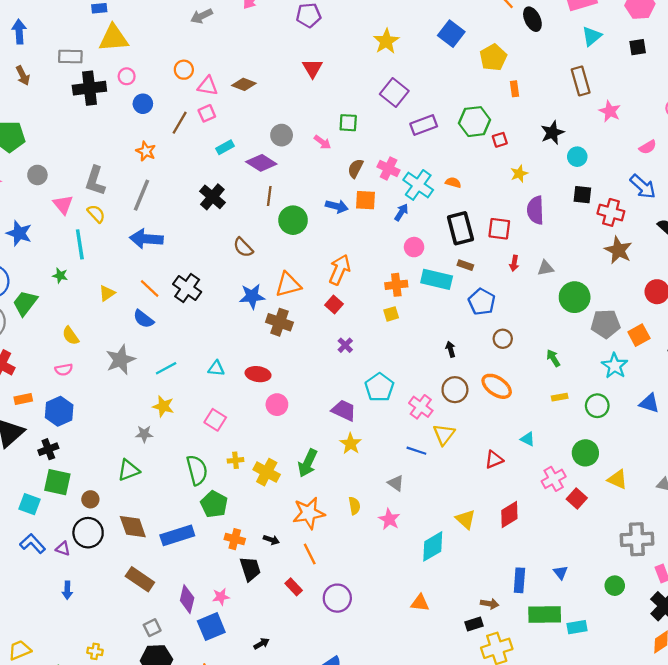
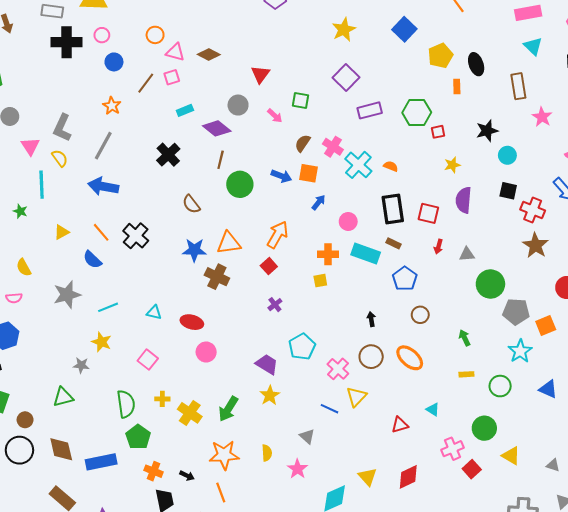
black ellipse: (532, 19) -> (476, 64), moved
cyan triangle: (592, 36) -> (533, 46), turned -42
red triangle: (312, 68) -> (260, 74), moved
blue arrow: (401, 212) -> (319, 202), moved

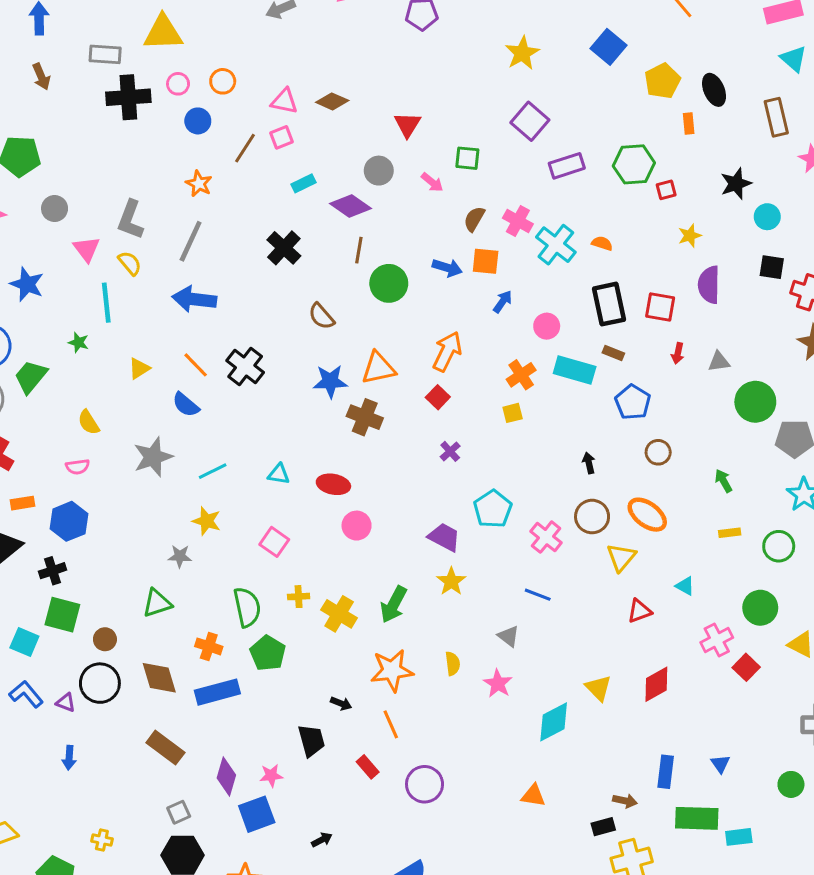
orange circle: (155, 35) -> (223, 81), moved
orange cross: (328, 254) -> (521, 375), turned -30
yellow triangle: (356, 397) -> (621, 557), moved
orange cross: (154, 471) -> (209, 646), moved

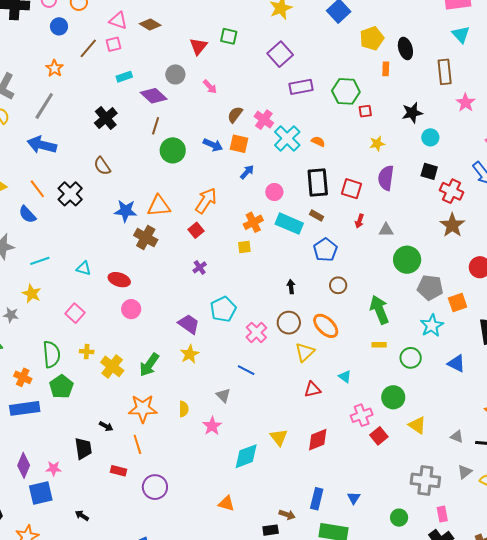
green square: (467, 158) -> (229, 36), moved
brown semicircle: (321, 316) -> (102, 166), moved
green arrow: (724, 481) -> (379, 310), size x1.8
red rectangle: (368, 767) -> (119, 471), turned -42
black arrow: (322, 840) -> (82, 515), turned -128

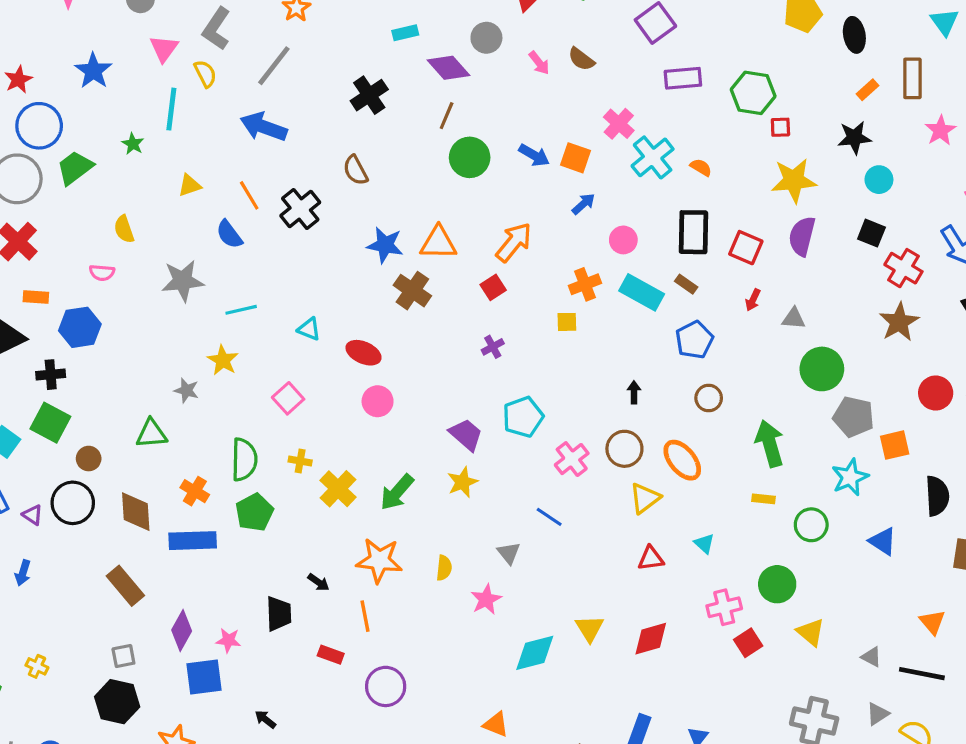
orange rectangle: (386, 69) -> (868, 90), moved, turned 40
brown semicircle: (235, 115) -> (581, 59), moved, turned -96
yellow star: (377, 144) -> (794, 180), size x1.8

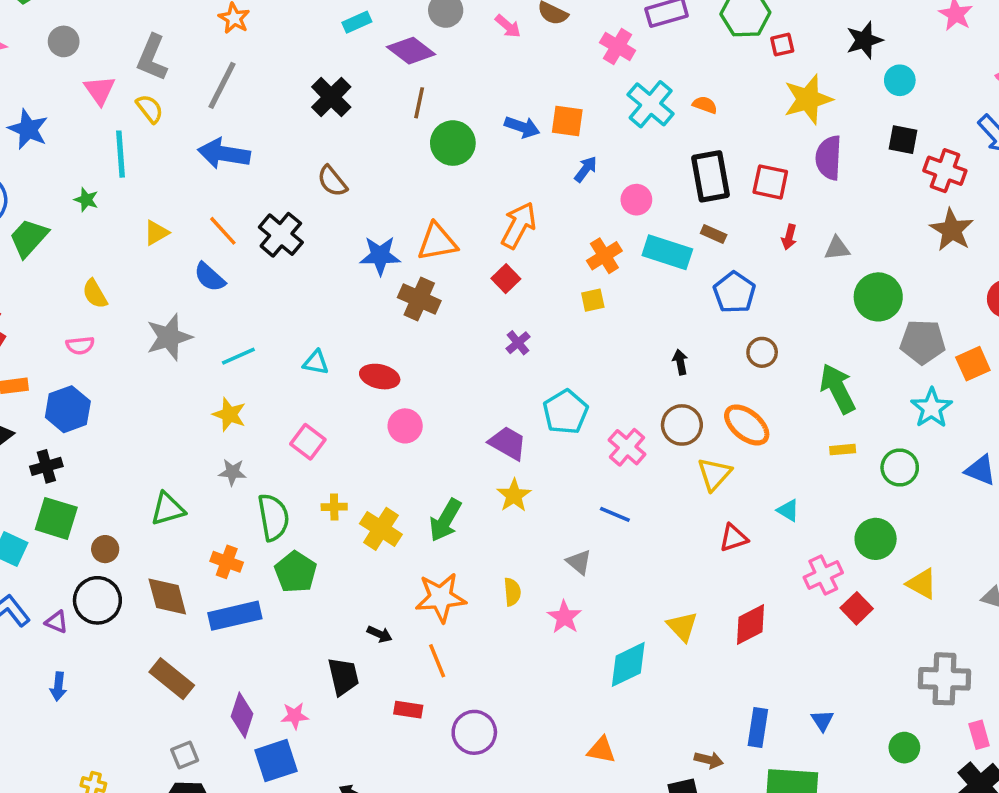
pink cross: (619, 124) -> (618, 46), moved
gray star: (186, 390) -> (232, 472), moved

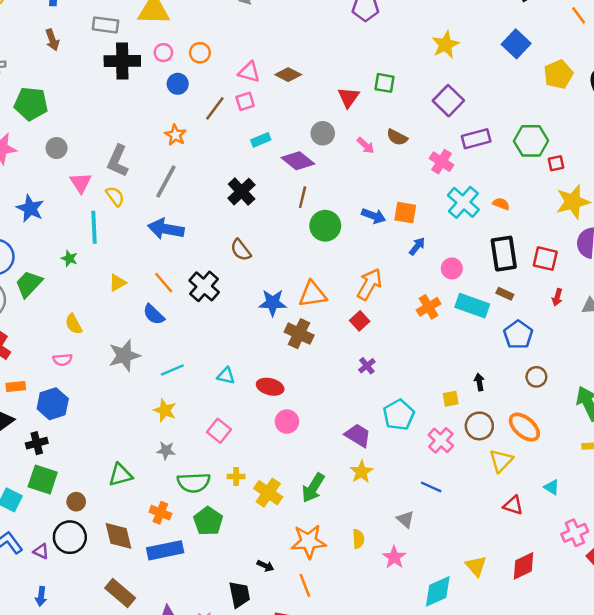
yellow square: (593, 300) -> (451, 399), moved
green semicircle: (273, 517) -> (194, 483), turned 96
red triangle: (734, 538) -> (513, 505), turned 35

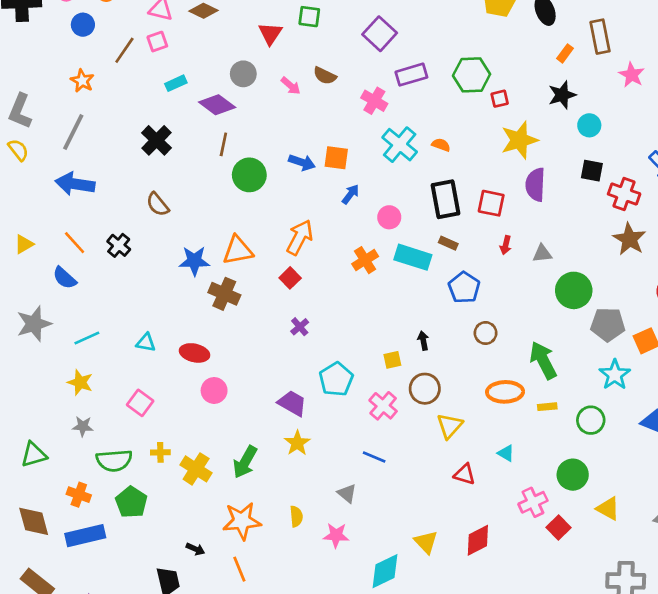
black cross: (204, 286) -> (119, 245), size x0.7
orange ellipse: (524, 427) -> (505, 392), moved, turned -40
pink star: (394, 557) -> (336, 535), turned -30

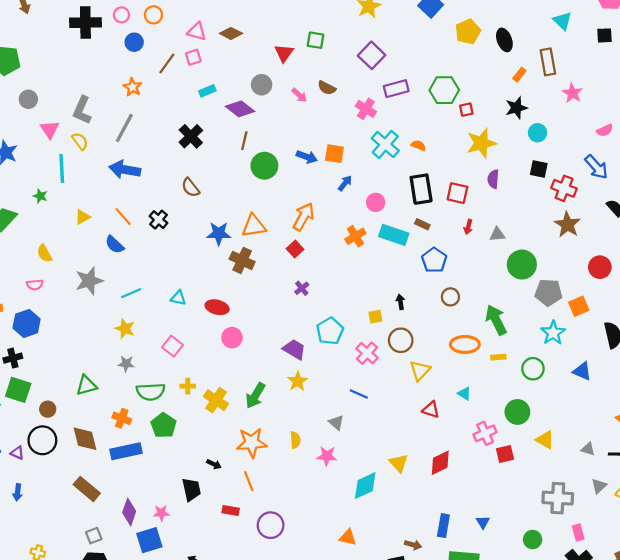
purple semicircle: (535, 185) -> (493, 179), size x0.7
red square: (558, 527) -> (505, 454), turned 30

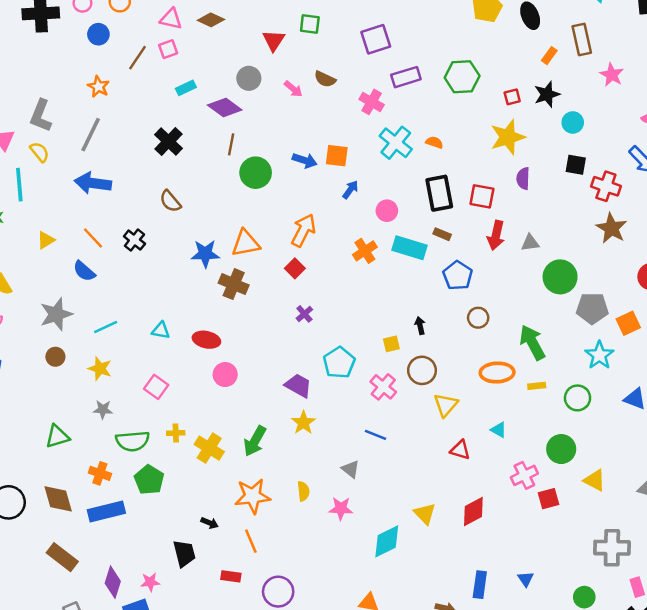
purple square: (372, 55) -> (376, 39), turned 30
red square: (466, 110) -> (512, 97), moved
red arrow: (468, 227) -> (496, 235), size x1.6
brown circle: (48, 409) -> (55, 357), moved

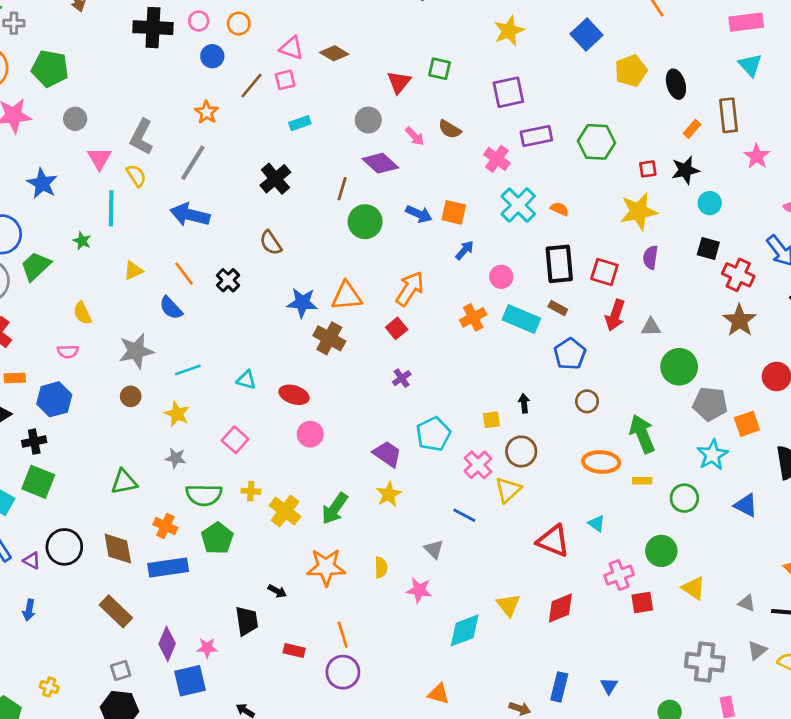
purple diamond: (225, 108) -> (380, 163), moved
yellow triangle: (446, 405) -> (508, 490), moved
red triangle: (460, 450) -> (553, 541), size x1.5
orange line: (251, 541) -> (343, 635), moved

